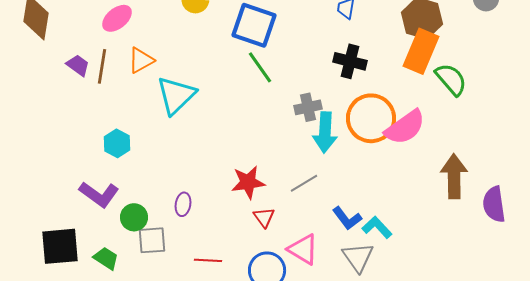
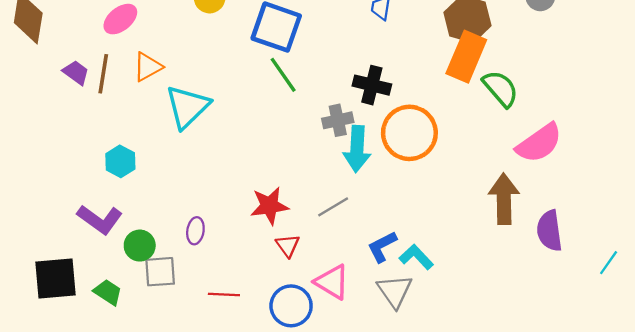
black cross: (350, 61) -> (372, 85), moved
pink semicircle: (405, 127) -> (539, 143), moved
blue L-shape: (347, 218) -> (382, 247), turned 100

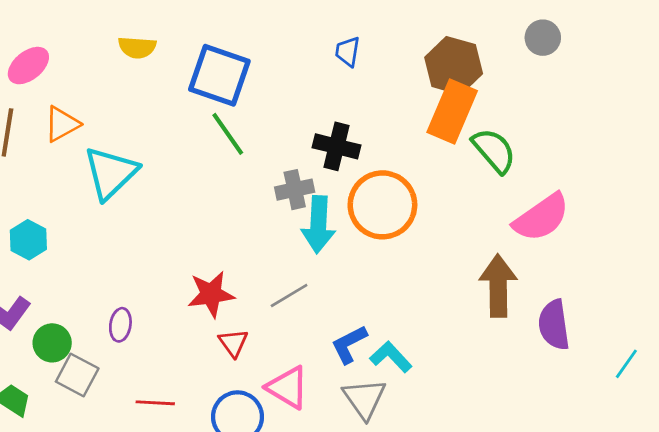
gray square: (160, 272) -> (77, 375), turned 32

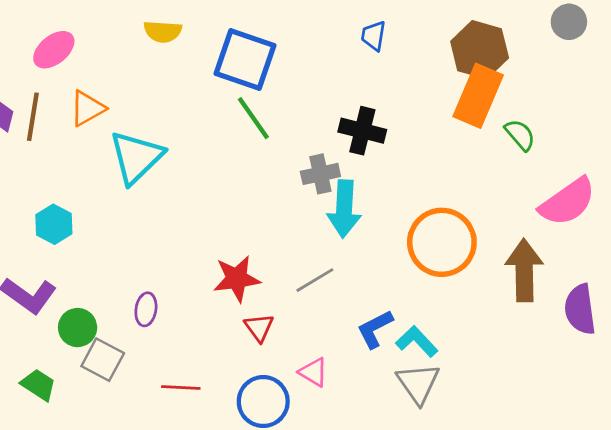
green semicircle: (494, 151) -> (520, 135), size x0.7
orange circle: (382, 205) -> (442, 242), moved
pink triangle: (288, 388) -> (313, 372), size x0.7
gray triangle: (364, 399) -> (418, 383), moved

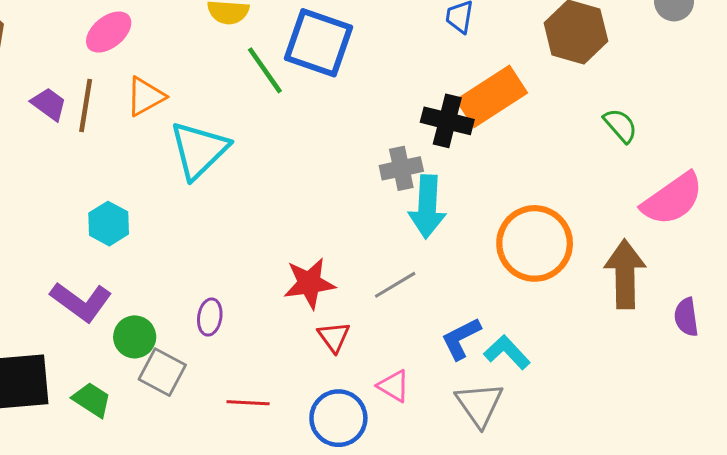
orange rectangle: (478, 96) -> (492, 96), moved, turned 34
green line: (253, 118) -> (265, 70), moved
purple semicircle: (580, 309) -> (686, 317), size x0.7
gray triangle: (418, 383) -> (479, 404), moved

